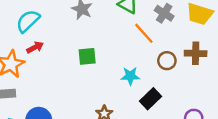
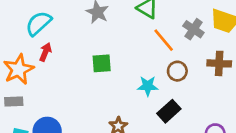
gray cross: (164, 13) -> (193, 29), moved
red arrow: (35, 47) -> (45, 52), turned -42
brown circle: (167, 61) -> (177, 71), moved

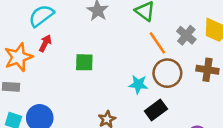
green square: (102, 63) -> (84, 62), moved
brown circle: (177, 71) -> (167, 73), size x1.5

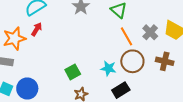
green square: (84, 62) -> (73, 72), moved, turned -35

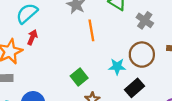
gray cross: (150, 32) -> (145, 20), moved
orange line: (126, 36) -> (91, 30), moved, turned 30

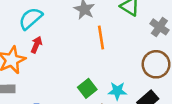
cyan star: (117, 67) -> (117, 91), moved

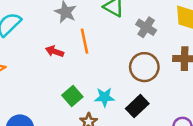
red arrow: (36, 45) -> (55, 51), moved, turned -91

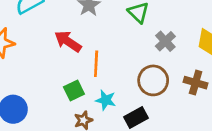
orange line: (85, 41) -> (96, 64), moved
red arrow: (55, 51) -> (68, 41), size x1.5

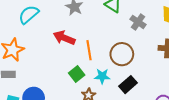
brown circle: (153, 80) -> (122, 54), moved

